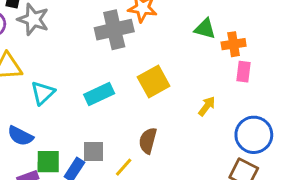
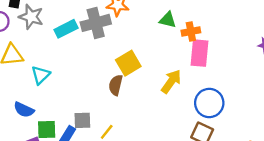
pink rectangle: (243, 72) -> (199, 53), size x1.6
cyan rectangle: (99, 94) -> (66, 29), moved
yellow arrow: (207, 106) -> (171, 81), size x1.5
brown semicircle: (148, 141) -> (116, 85), moved

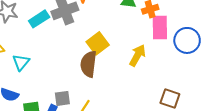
brown semicircle: (116, 85) -> (89, 64), size x1.4
blue circle: (209, 103) -> (187, 40), moved

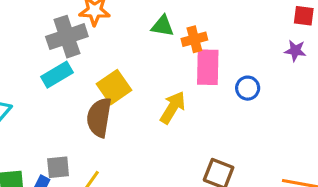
cyan rectangle: (39, 19) -> (57, 75), moved
blue circle: (187, 40) -> (248, 88), size x0.6

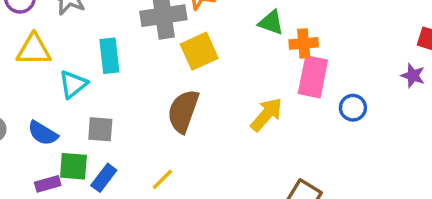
cyan rectangle: (57, 75) -> (109, 56), moved, turned -76
yellow square: (114, 87) -> (199, 51), moved
gray square: (58, 167) -> (100, 129), moved

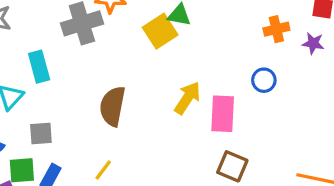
orange cross: (304, 43) -> (276, 29), moved
yellow square: (199, 51) -> (160, 31), moved
pink rectangle: (313, 77) -> (223, 114), moved

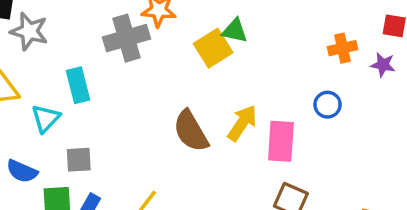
brown semicircle: (113, 106) -> (191, 131), moved, turned -42

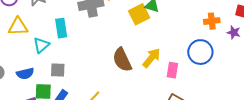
blue circle: (328, 105) -> (200, 52), size x1.6
pink rectangle: (281, 141) -> (172, 70), size x0.7
blue semicircle: (22, 171) -> (25, 74), turned -42

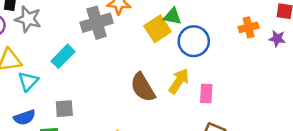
cyan rectangle: (61, 28) -> (63, 56), turned 60
cyan triangle: (41, 45) -> (28, 81), moved
blue circle: (200, 52) -> (194, 41), moved

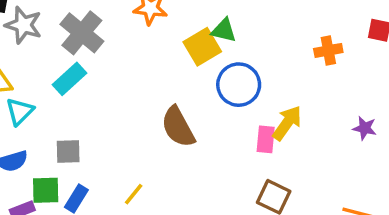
gray cross: (97, 23) -> (82, 33), moved, turned -36
purple star: (277, 39) -> (365, 128), moved
blue circle: (194, 41) -> (239, 85), moved
yellow arrow: (179, 81) -> (287, 123), moved

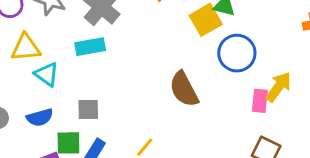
cyan rectangle: (69, 79) -> (90, 47), turned 32
cyan triangle: (20, 111) -> (47, 74), turned -40

